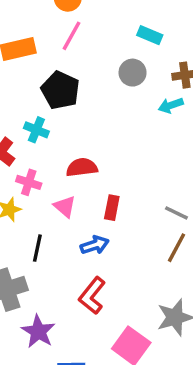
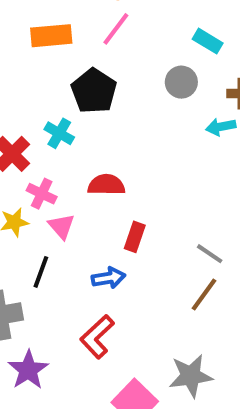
pink triangle: (65, 207) -> (61, 226), moved

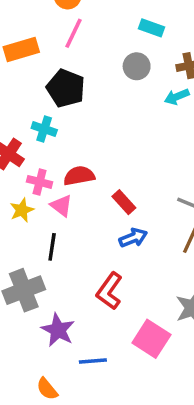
red semicircle: (106, 185) -> (79, 176), moved
red rectangle: (135, 237) -> (124, 202), turned -50
blue arrow: (109, 278) -> (133, 238), moved

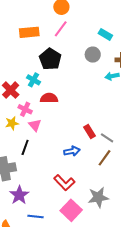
red semicircle: (79, 176) -> (49, 98), moved
red rectangle: (124, 202) -> (90, 131), moved
red L-shape: (109, 291) -> (64, 183), moved, turned -90

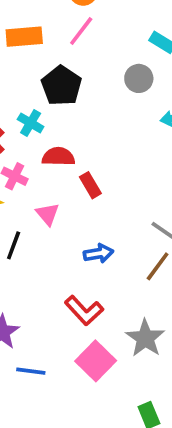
pink triangle: (35, 125) -> (48, 214), moved
red rectangle: (90, 131) -> (90, 185), moved
gray star: (98, 197) -> (145, 338), turned -30

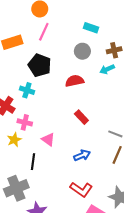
red semicircle: (58, 157) -> (75, 81), moved
red rectangle: (90, 185) -> (81, 117), moved

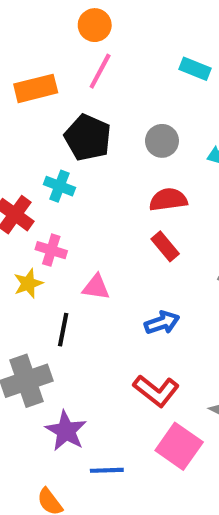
gray circle: (82, 51) -> (162, 141), moved
red semicircle: (75, 81) -> (168, 200), moved
pink triangle: (48, 140) -> (96, 287), turned -32

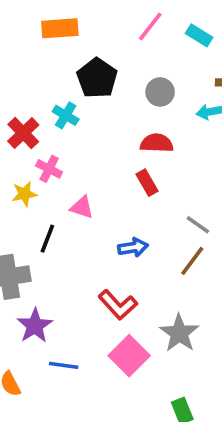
pink line: (100, 71) -> (150, 27), moved

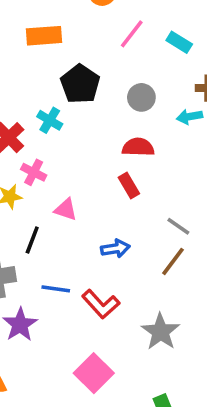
pink square: (129, 356) -> (94, 373), moved
blue line: (64, 365) -> (56, 289), moved

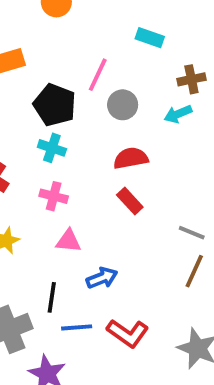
pink line: (132, 34) -> (98, 75), moved
cyan cross: (50, 120) -> (52, 148), moved
pink cross: (34, 172) -> (54, 196), moved
black line: (32, 240) -> (52, 297), moved
blue arrow: (115, 248) -> (102, 278), moved

